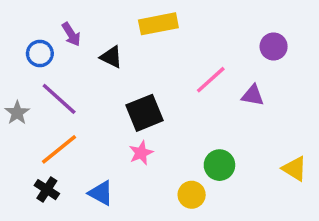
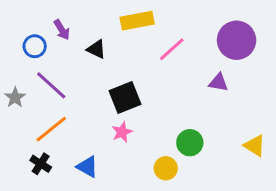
purple circle: (274, 46) -> (237, 40), size x1.6
pink line: (211, 80) -> (172, 49), moved

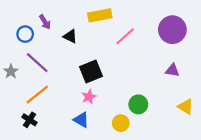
purple triangle: (218, 82) -> (172, 70), moved
blue triangle: (87, 167) -> (81, 120), moved

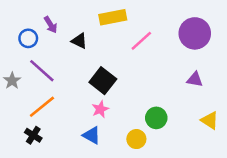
black square: (91, 71) -> (103, 81), turned -30

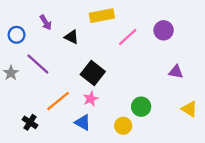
purple circle: (195, 33) -> (164, 30), moved, size x0.7
blue circle: (28, 38) -> (17, 35), moved
orange line: (42, 107) -> (58, 101), moved

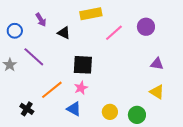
black square: (93, 73) -> (83, 65), turned -35
green circle: (141, 107) -> (137, 115), moved
yellow triangle: (189, 109) -> (157, 92), moved

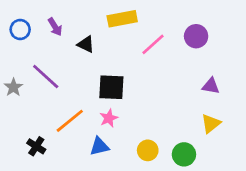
blue circle: (15, 31) -> (20, 30), moved
yellow triangle: (157, 92) -> (211, 124), turned 49
blue triangle: (74, 109) -> (99, 146), turned -42

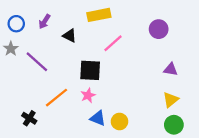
purple arrow: (55, 27) -> (44, 21), turned 64
pink line: (153, 44) -> (113, 43), moved
gray star: (13, 87) -> (11, 49), moved
blue triangle: (99, 146) -> (98, 118), moved, turned 35
green circle: (184, 154) -> (174, 125), moved

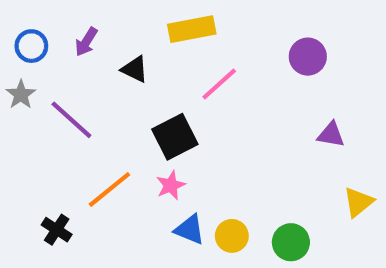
black square: (90, 70) -> (175, 137), turned -30
yellow triangle: (171, 100) -> (358, 202), moved
green circle: (174, 125) -> (291, 242), moved

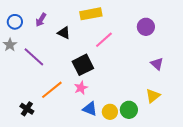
purple triangle: (331, 135) -> (157, 64), turned 32
yellow triangle: (358, 202) -> (153, 96), moved
green circle: (291, 242) -> (129, 110), moved

